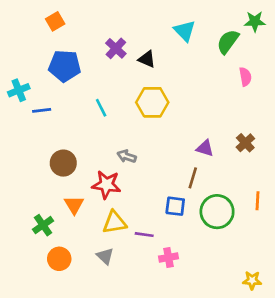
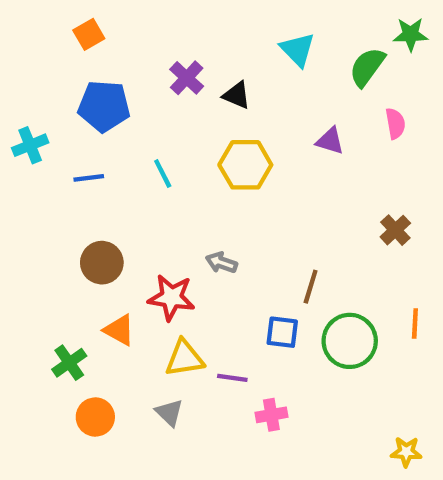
blue line: (42, 110) -> (89, 178), moved
purple triangle: (205, 148) -> (330, 141), moved
gray arrow: (127, 156) -> (221, 263), moved
orange triangle: (74, 205) -> (119, 330), turned -30

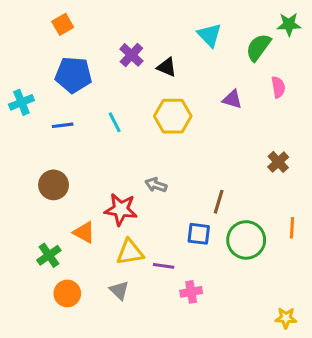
brown circle: (102, 263) -> (54, 185), moved

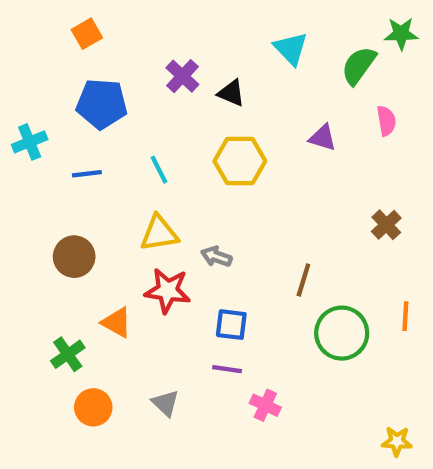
blue square: (199, 234) -> (231, 325), moved
yellow triangle: (130, 252) -> (159, 233), moved
pink cross: (191, 292) -> (265, 405), turned 35

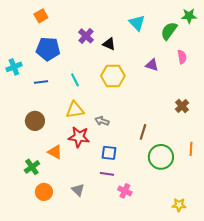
yellow star: (397, 441) -> (179, 205), moved

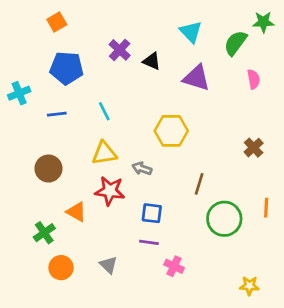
purple triangle: (152, 65) -> (196, 78), moved, size x1.5
yellow hexagon: (113, 76) -> (171, 131), moved

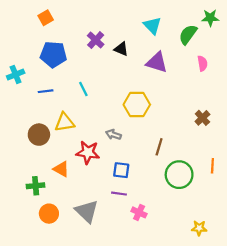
yellow triangle: (104, 153) -> (65, 122), moved
green cross: (44, 233) -> (36, 186), turned 30
gray triangle: (108, 265) -> (87, 211), size x1.6

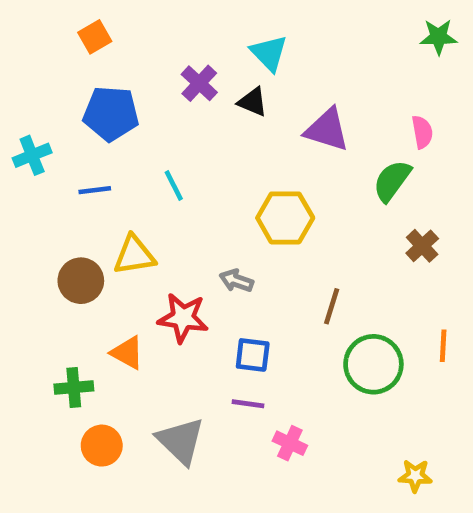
cyan triangle: (152, 26) -> (269, 53), moved
green semicircle: (188, 34) -> (392, 181), moved

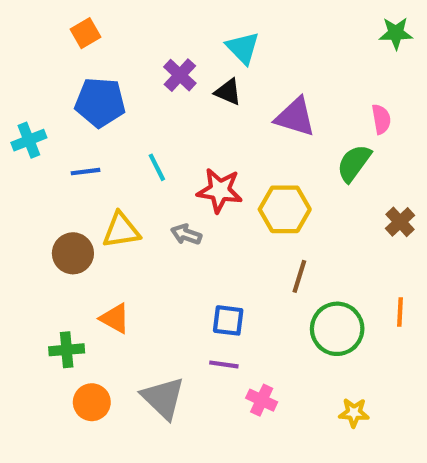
yellow hexagon: (285, 218) -> (285, 209), moved
brown cross: (422, 246) -> (400, 222), moved
gray arrow: (236, 281) -> (186, 234), moved
red star: (183, 318) -> (220, 190), moved
yellow star: (415, 476) -> (354, 413), moved

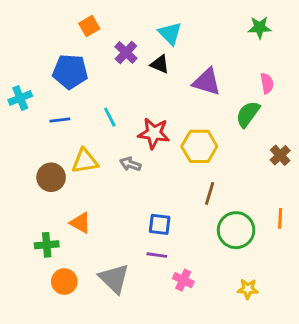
orange square: (86, 33) -> (89, 26), moved
green star: (396, 33) -> (260, 28), moved

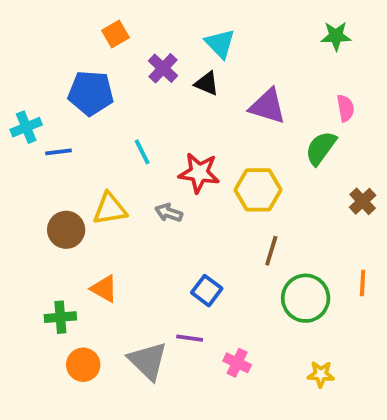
blue line: (60, 120) -> (58, 152), moved
blue square: (160, 224) -> (207, 291), turned 30
purple line: (157, 255) -> (190, 338), moved

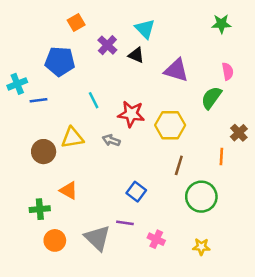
orange line: (363, 283) -> (221, 157), moved
yellow star: (321, 374) -> (201, 247), moved

